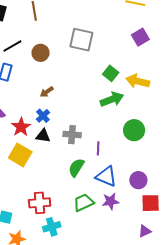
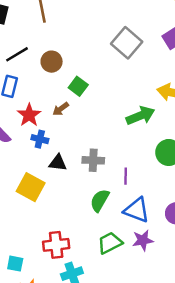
gray square: (81, 40) -> (127, 43), moved, turned 30
green square: (111, 73) -> (78, 86), moved
blue cross: (43, 116) -> (40, 139), moved, turned -32
red star: (21, 127) -> (29, 115), moved

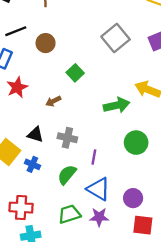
green square: (78, 86) -> (75, 73), moved
brown arrow: (61, 109) -> (53, 101), moved
blue cross: (40, 139) -> (32, 164), moved

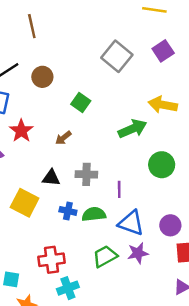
blue cross: (32, 164) -> (68, 211), moved
green semicircle: (67, 175) -> (94, 214), turned 55

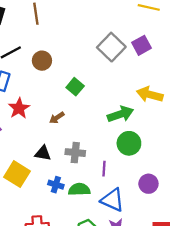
purple square: (163, 51) -> (141, 45), moved
green circle: (162, 165) -> (129, 143), moved
purple circle: (170, 225) -> (148, 184), moved

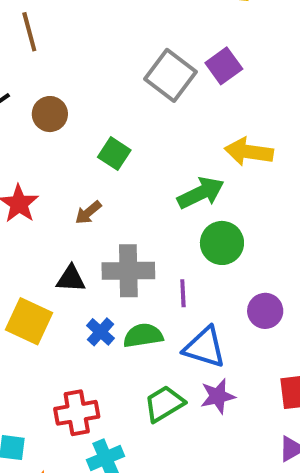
gray cross: (75, 153) -> (128, 271), size x1.4
blue cross: (56, 185) -> (101, 332), turned 32

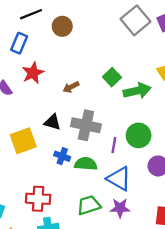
green square: (114, 154) -> (112, 77), moved
green circle: (222, 243) -> (139, 135), moved
yellow square: (29, 321) -> (23, 141), turned 32
blue cross: (101, 332) -> (62, 156), turned -35

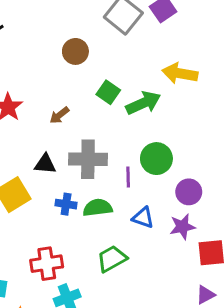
brown circle: (62, 26) -> (75, 51), moved
blue triangle: (119, 179) -> (143, 218), size x0.7
purple star: (120, 208) -> (182, 227), moved

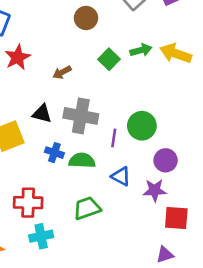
green arrow: (143, 103) -> (141, 50), moved, size x0.7

